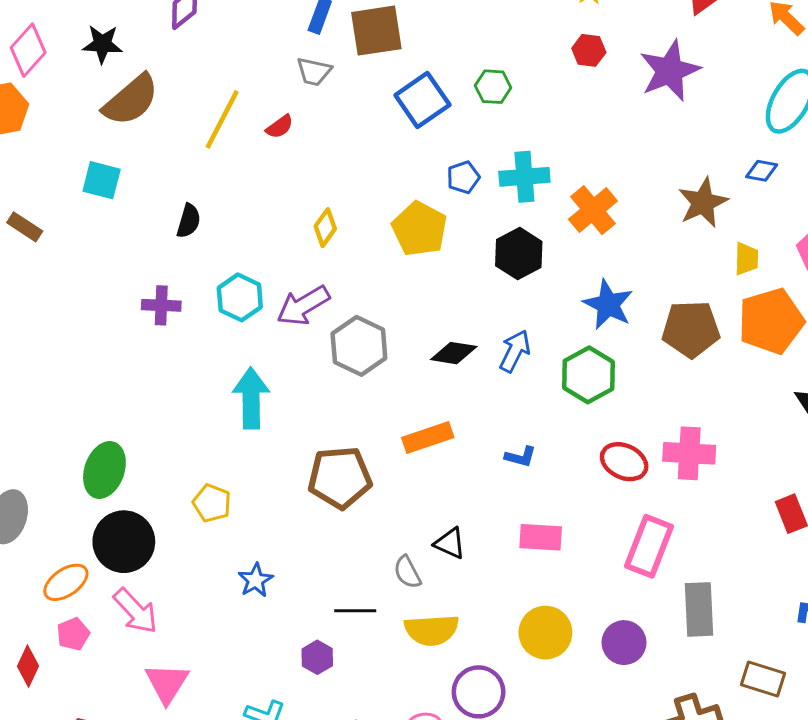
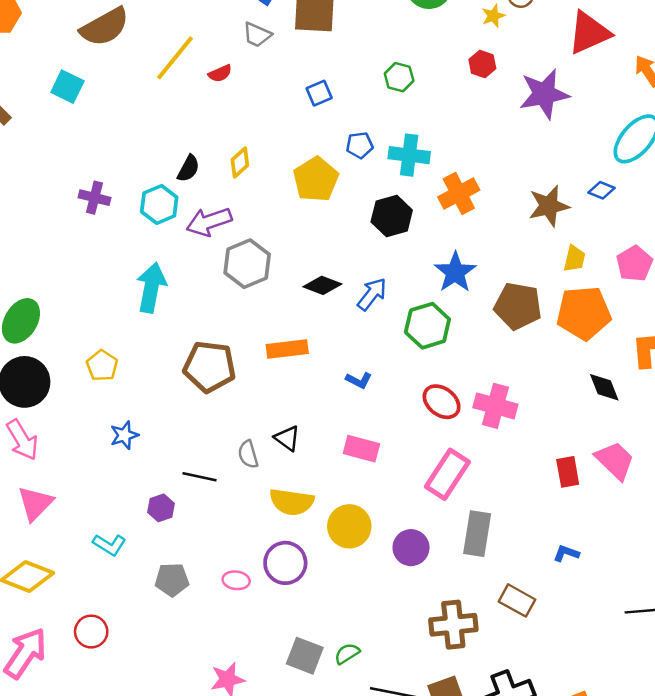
blue square: (422, 100) -> (319, 93), moved, size x0.6
black semicircle: (189, 221) -> (188, 168), moved
yellow semicircle: (432, 630) -> (292, 502), moved

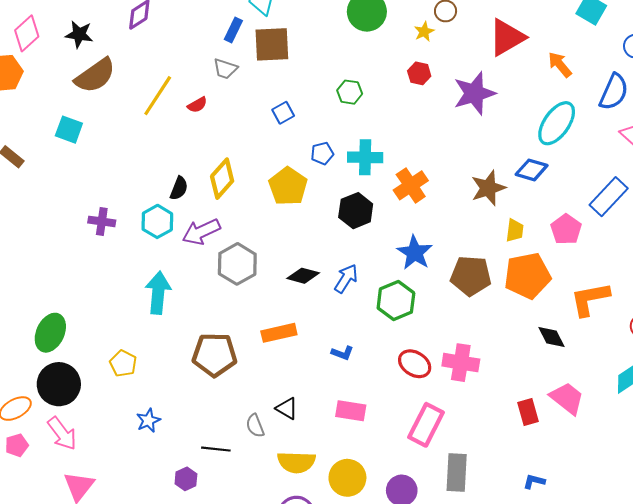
yellow diamond: (240, 163) -> (222, 179), size x1.5
blue diamond: (602, 190) -> (532, 170), size x1.4

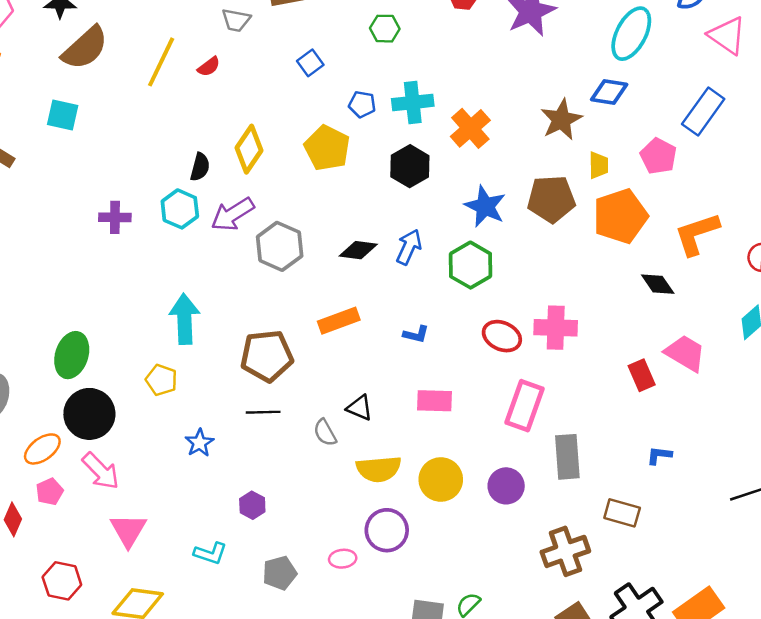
blue pentagon: (322, 153) -> (362, 104), turned 30
brown pentagon: (471, 276) -> (551, 199), moved
cyan arrow: (158, 293) -> (185, 319), moved
black line: (216, 449) -> (263, 412), moved

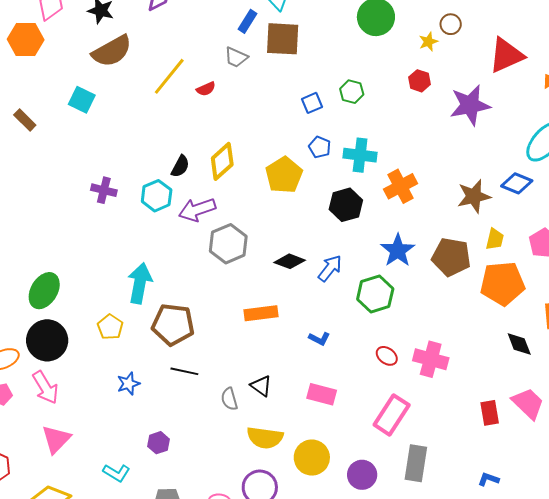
blue square: (310, 63) -> (312, 103), moved
red ellipse: (502, 336) -> (387, 356), size x0.7
brown pentagon: (267, 356) -> (173, 325), moved

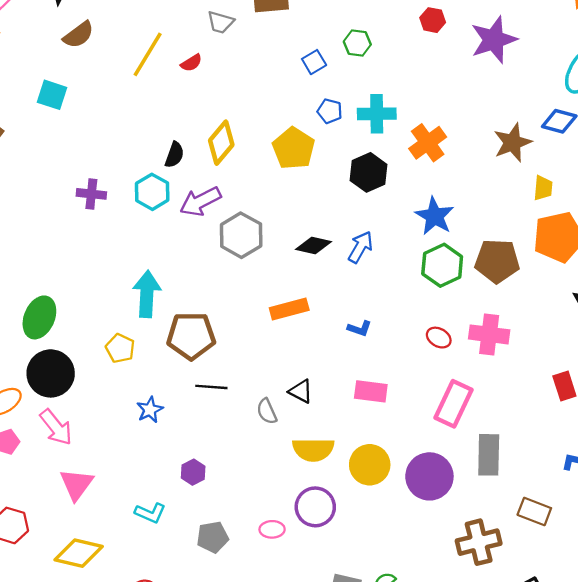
brown semicircle: (112, 51) -> (79, 35), size x0.7
brown pentagon: (451, 257) -> (497, 261), moved
green hexagon: (375, 294) -> (442, 265), moved
purple circle: (362, 475) -> (429, 476), size x1.4

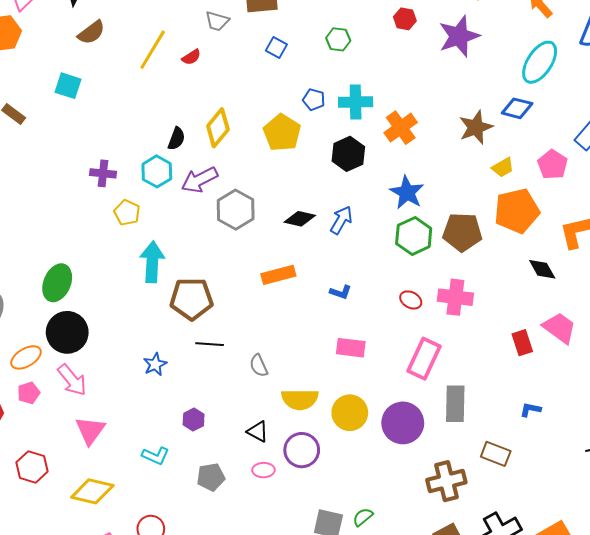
blue square: (314, 62) -> (276, 48), moved, turned -30
yellow trapezoid: (543, 188) -> (503, 167), turned 55
yellow pentagon: (120, 348) -> (127, 213), moved
black triangle: (301, 391) -> (258, 432), moved

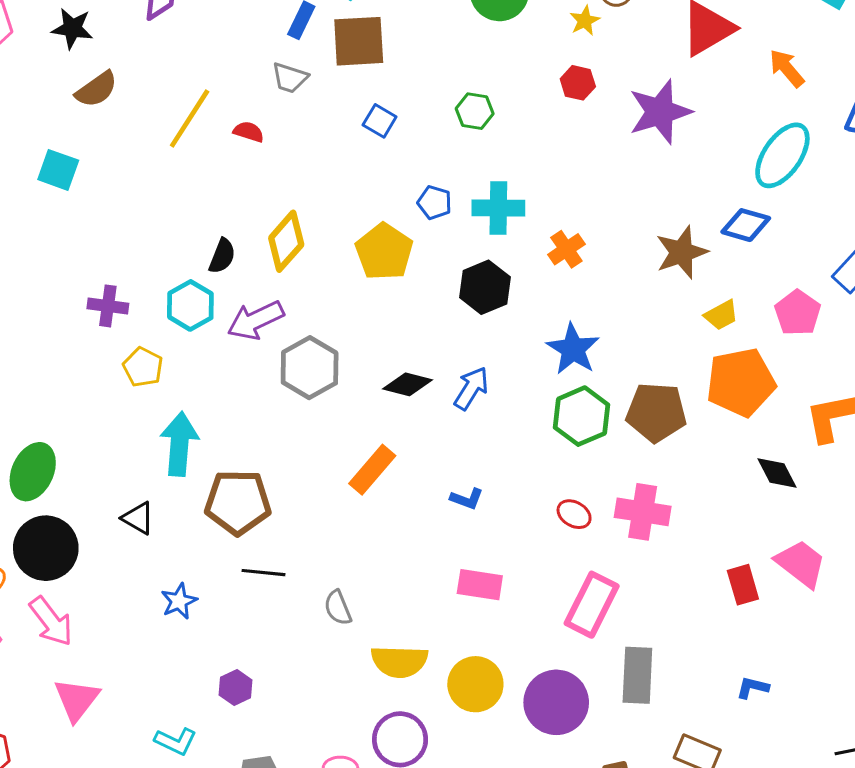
red semicircle: (191, 57) -> (249, 132), turned -132
orange cross: (401, 128) -> (566, 249), size x0.7
orange rectangle: (278, 275) -> (372, 470), turned -36
black triangle: (258, 432) -> (138, 518), moved

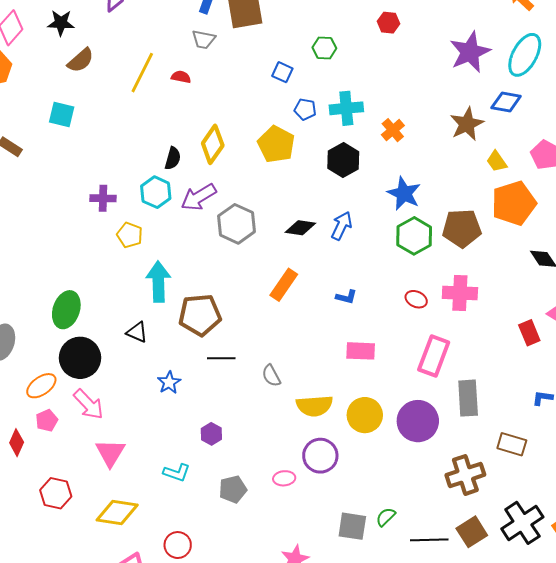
purple star: (660, 112) -> (470, 52), moved
blue square: (380, 121) -> (282, 72), moved
yellow trapezoid: (721, 315) -> (497, 161), turned 90

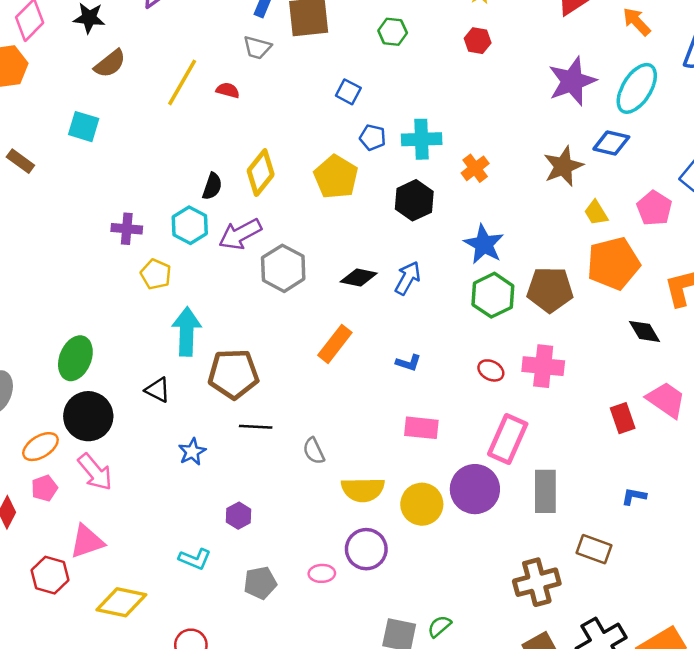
green hexagon: (324, 48) -> (393, 32), moved
purple circle: (418, 421) -> (475, 489), moved
pink triangle: (110, 453) -> (87, 541), moved, turned 36

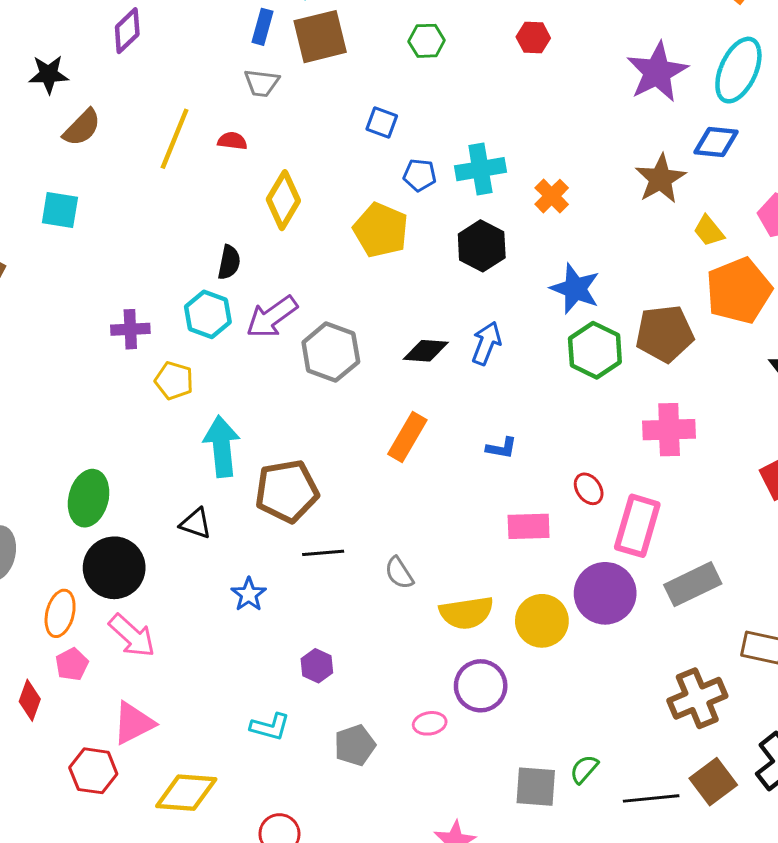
yellow diamond: (261, 173) -> (283, 200), moved
red ellipse: (491, 370) -> (589, 489), moved, turned 35
orange ellipse: (40, 447) -> (60, 613), turned -36
gray rectangle: (545, 491) -> (693, 584), turned 72

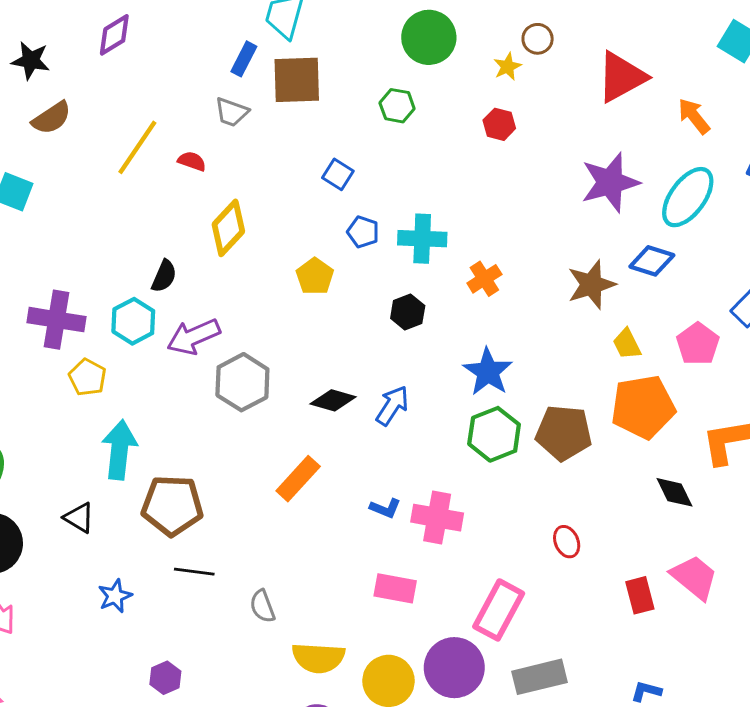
yellow pentagon: (381, 230) -> (315, 276), size x0.7
black hexagon: (482, 246) -> (408, 312), size x0.7
purple cross: (130, 329) -> (56, 320), size x1.5
pink cross: (669, 430) -> (437, 518), moved
red ellipse: (589, 489) -> (567, 542), moved

